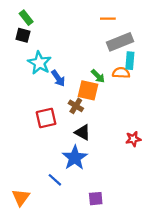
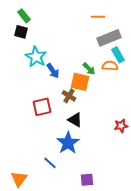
cyan rectangle: (130, 61) -> (118, 55), turned -35

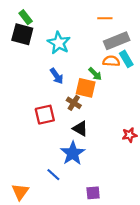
black square: (21, 32) -> (22, 34), size x1.5
cyan star: (36, 57) -> (59, 43), moved
orange semicircle: (110, 66) -> (111, 61), moved

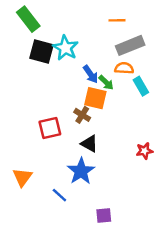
green rectangle: (26, 17) -> (28, 19), size x1.5
black square: (22, 34) -> (41, 51), moved
cyan rectangle: (126, 59) -> (141, 86), moved
blue arrow: (57, 76) -> (91, 74), moved
orange triangle: (20, 192) -> (22, 177), moved

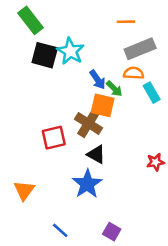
brown cross: (82, 115) -> (89, 123), size x1.5
blue line: (59, 195) -> (60, 230), moved
purple square: (104, 215) -> (112, 232), turned 35

